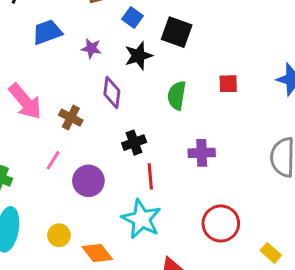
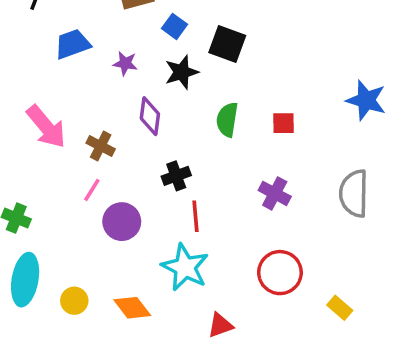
red square: (228, 84) -> (283, 123), moved
purple cross: (202, 153) -> (275, 193), moved, turned 30
pink line: (53, 160) -> (92, 190), moved
yellow circle: (59, 235) -> (74, 301), moved

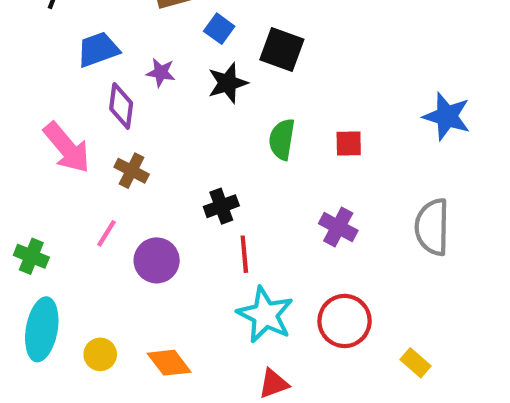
purple diamond: (150, 116) -> (121, 106), moved
pink line: (92, 190) -> (106, 233), moved
cyan star: (185, 267) -> (265, 315), moved

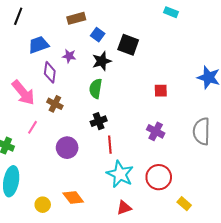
green semicircle: (282, 139) -> (96, 89), moved
pink line: (106, 233) -> (32, 127), moved
yellow circle: (100, 354) -> (43, 205), moved
yellow rectangle: (415, 363) -> (184, 204), moved

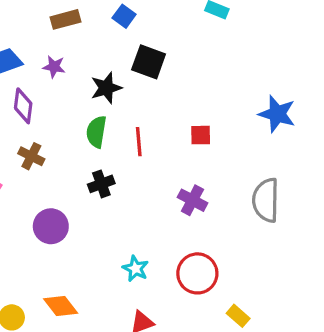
blue square: (98, 35) -> (124, 16), moved
purple star: (69, 56) -> (54, 67), moved
red line: (110, 145) -> (139, 142), moved
cyan star: (120, 174) -> (135, 269), size x0.6

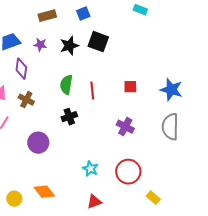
blue square: (124, 16) -> (83, 14), turned 32
black star: (106, 88) -> (69, 46), moved
blue star: (277, 114) -> (171, 90), moved

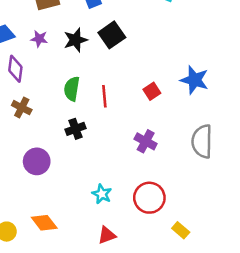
black square: (98, 42) -> (112, 35), turned 35
red square: (130, 87) -> (152, 91), turned -32
blue star: (171, 90) -> (194, 80), moved

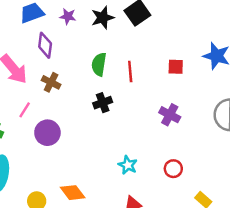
red square: (152, 91) -> (176, 67), turned 35
purple circle: (37, 161) -> (47, 133), moved
red circle: (149, 198) -> (173, 169), size x0.6

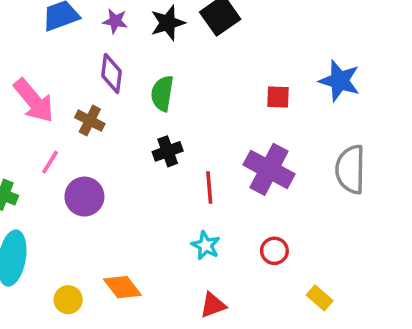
purple diamond: (45, 45) -> (112, 73), moved
red line: (130, 72) -> (209, 188), moved
purple cross: (170, 115) -> (269, 169), size x1.5

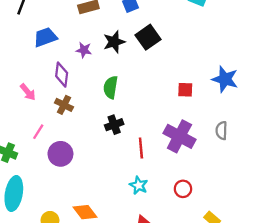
purple star: (115, 21) -> (84, 50), moved
purple diamond: (112, 73) -> (62, 75), moved
pink arrow: (34, 101) -> (28, 92), size x0.6
gray semicircle: (350, 169) -> (221, 131), moved, size x0.6

